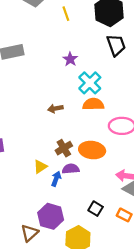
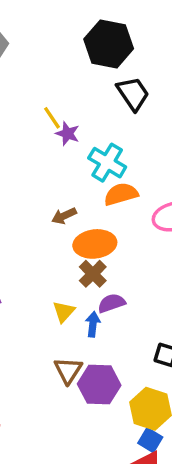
yellow line: (66, 14) -> (52, 118), moved
orange ellipse: (92, 150) -> (95, 244), moved
brown triangle: (30, 233) -> (68, 370), moved

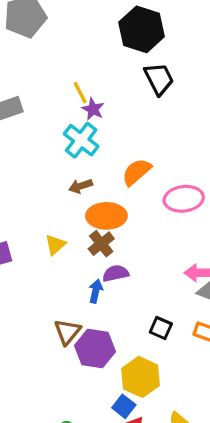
cyan cross: (107, 163) -> (81, 140), moved
orange semicircle: (121, 194) -> (137, 172), turned -32
yellow triangle: (64, 312) -> (55, 245), moved
blue square: (150, 440) -> (124, 406), moved

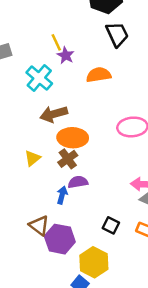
cyan cross: (81, 140) -> (39, 78), moved
orange semicircle: (137, 172) -> (99, 75), moved, turned 30
brown arrow: (81, 186) -> (54, 114), size x1.5
brown triangle: (67, 332) -> (39, 225), turned -35

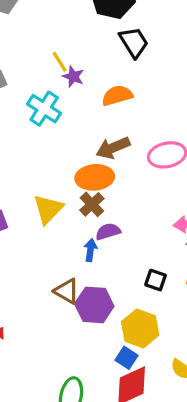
brown arrow: (54, 114) -> (113, 148), moved
yellow triangle: (33, 158) -> (48, 209), size x1.5

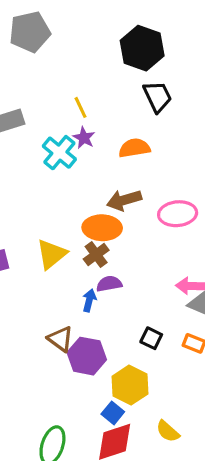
purple star: (73, 77) -> (84, 138), moved

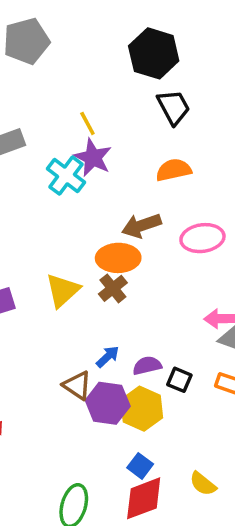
purple star: (84, 138) -> (93, 158), size x1.5
orange semicircle: (134, 148) -> (174, 170), moved
purple semicircle: (109, 284) -> (147, 366), moved
blue arrow: (89, 300) -> (108, 357), moved, turned 35
yellow hexagon: (130, 385) -> (142, 409), moved

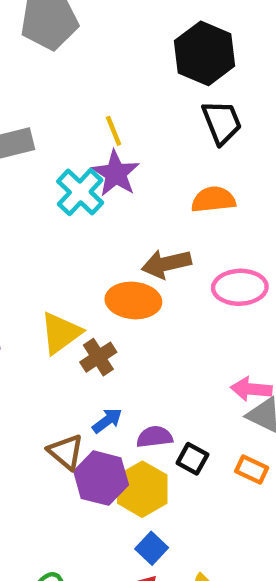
brown cross: (113, 288) -> (98, 357), moved
blue square: (140, 466) -> (152, 548), moved

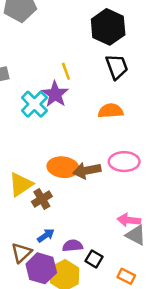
yellow line: (114, 131) -> (66, 71), moved
brown arrow: (166, 264) -> (87, 171), moved
brown triangle: (66, 452) -> (22, 253), turned 35
orange rectangle: (252, 470) -> (126, 276), moved

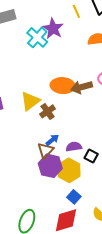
yellow line: (66, 71) -> (76, 11), moved
brown triangle: (22, 253) -> (45, 150), moved

